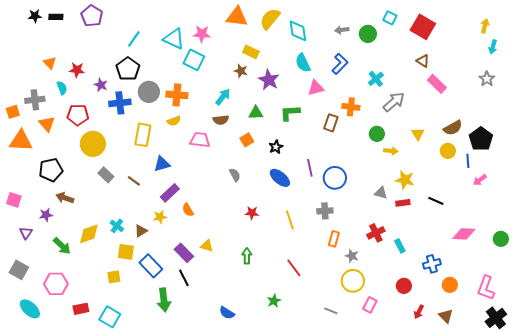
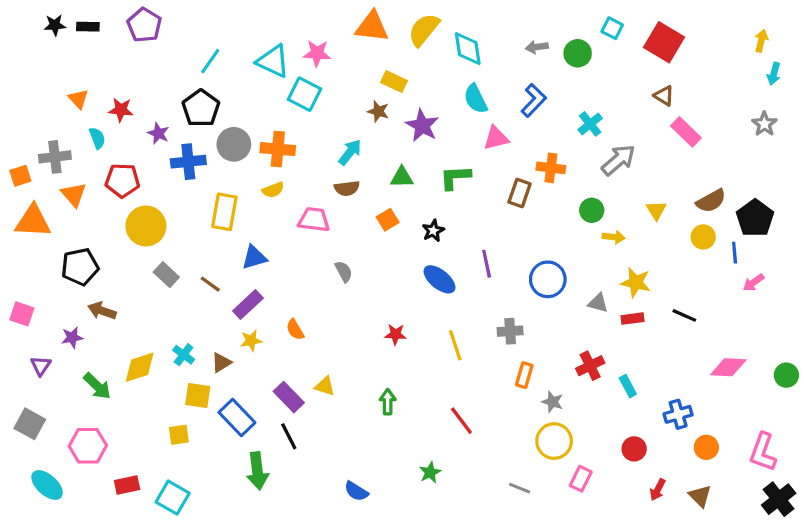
gray semicircle: (235, 175) -> (344, 271), moved
blue circle: (335, 178) -> (548, 279), moved
purple rectangle: (170, 193) -> (248, 304), moved

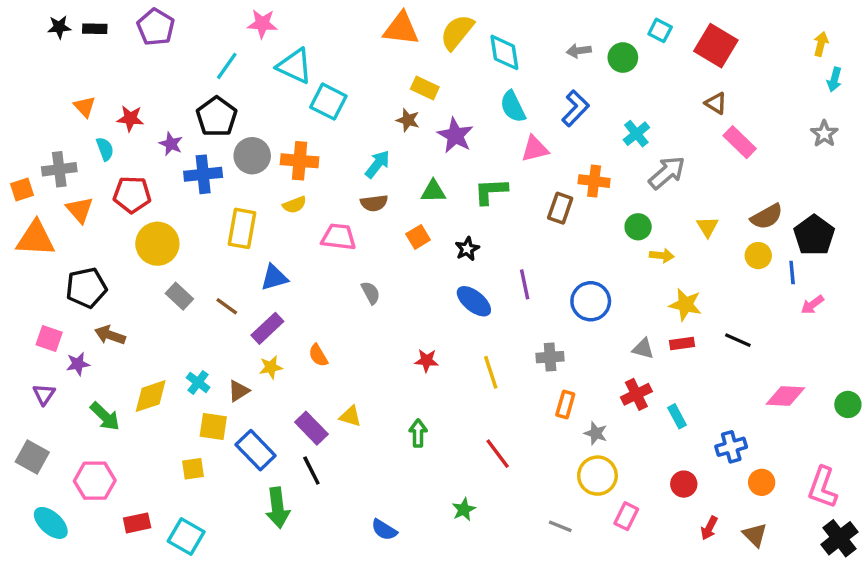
pink star: (317, 53) -> (262, 24), moved
gray triangle: (598, 303) -> (643, 349), moved
pink square: (22, 314) -> (49, 338), moved

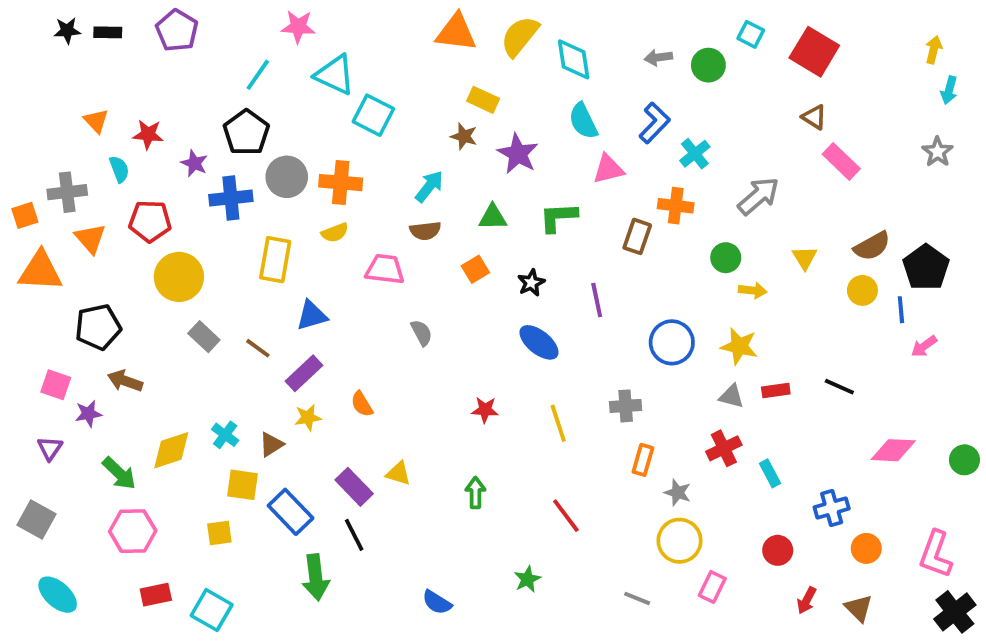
cyan cross: (636, 134) -> (695, 154), moved
purple line: (525, 284) -> (597, 300), moved
yellow star: (685, 305) -> (739, 346), moved
pink hexagon: (95, 481) -> (133, 531), moved

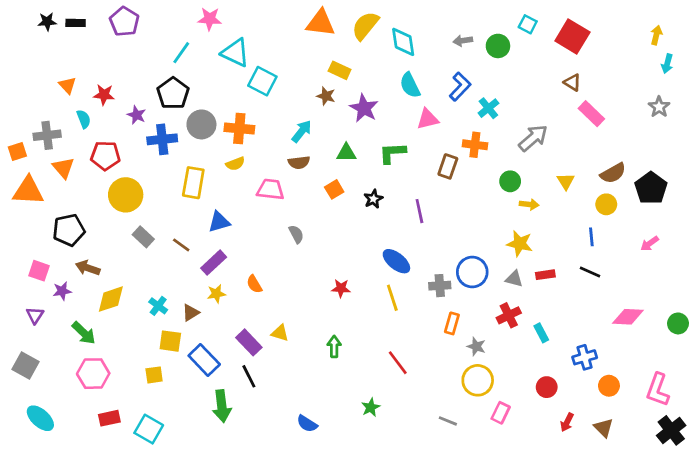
blue line: (901, 310) -> (591, 237), moved
blue ellipse: (539, 342) -> (396, 261), moved
blue circle: (672, 342) -> (472, 272), moved
yellow diamond: (171, 450) -> (111, 299), moved

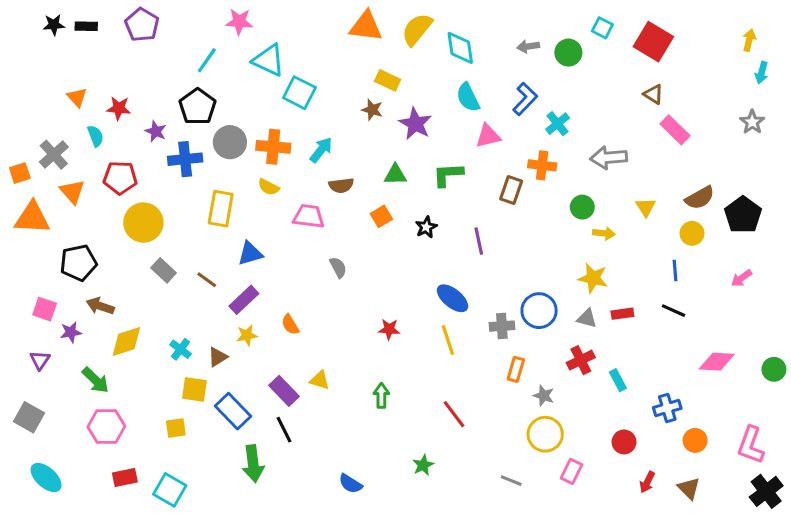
cyan arrow: (302, 131) -> (321, 150), moved
gray cross: (47, 135) -> (54, 155), turned -35
gray arrow: (533, 138) -> (609, 158), turned -144
yellow semicircle: (235, 164) -> (269, 187), turned 48

